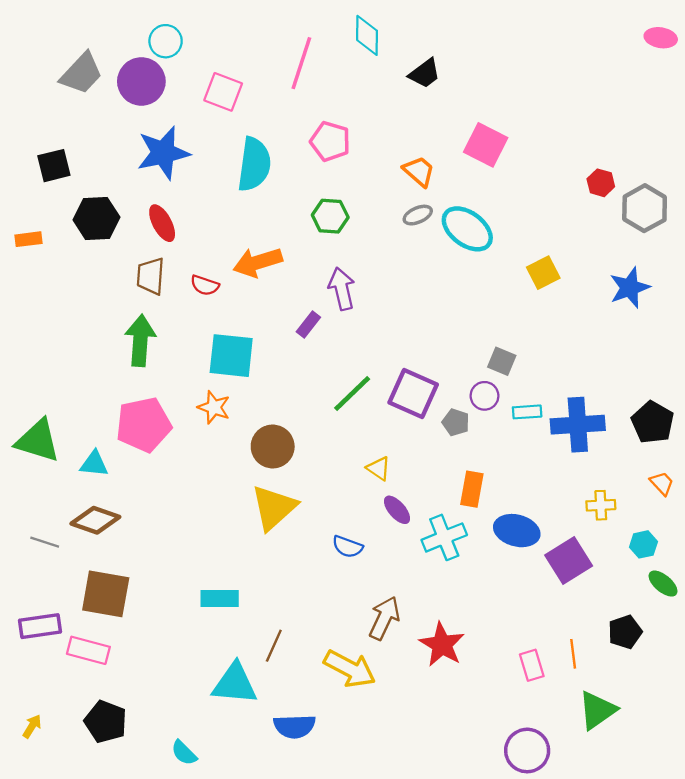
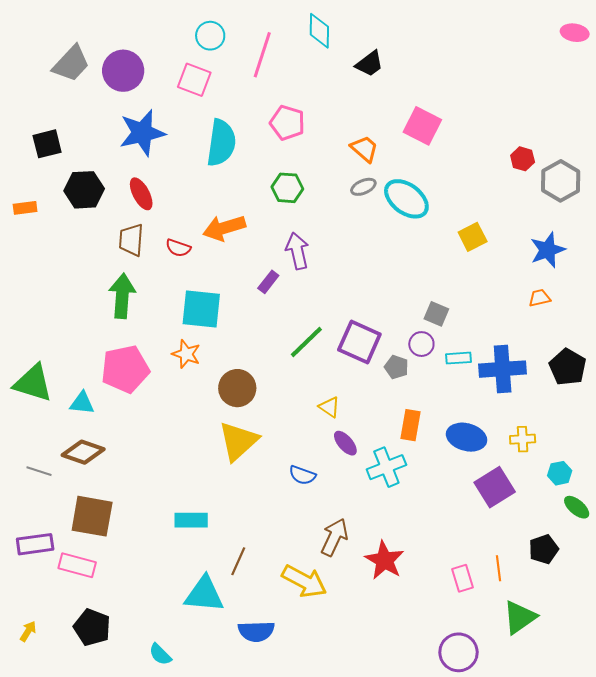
cyan circle: (166, 41) -> (210, 36), moved
orange trapezoid: (662, 483) -> (540, 298), moved, turned -60
blue ellipse: (517, 531) -> (467, 437), moved

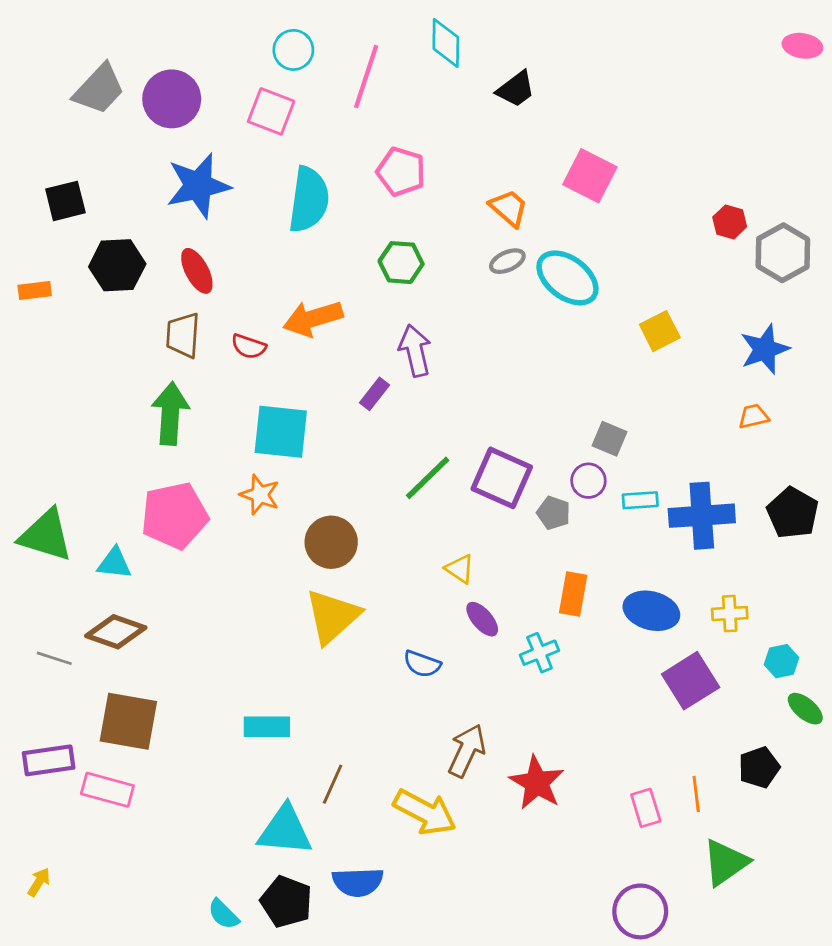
cyan cross: (386, 467) -> (540, 653), size x0.7
black pentagon: (92, 627) -> (286, 902), moved

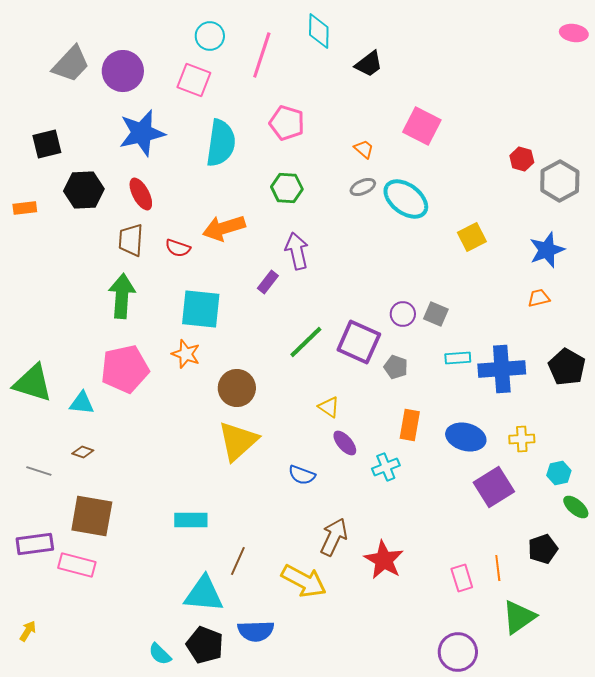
orange trapezoid: (509, 208) -> (364, 149), size x0.7
purple circle: (588, 481) -> (403, 314), moved
brown diamond: (116, 632) -> (83, 452), size x0.5

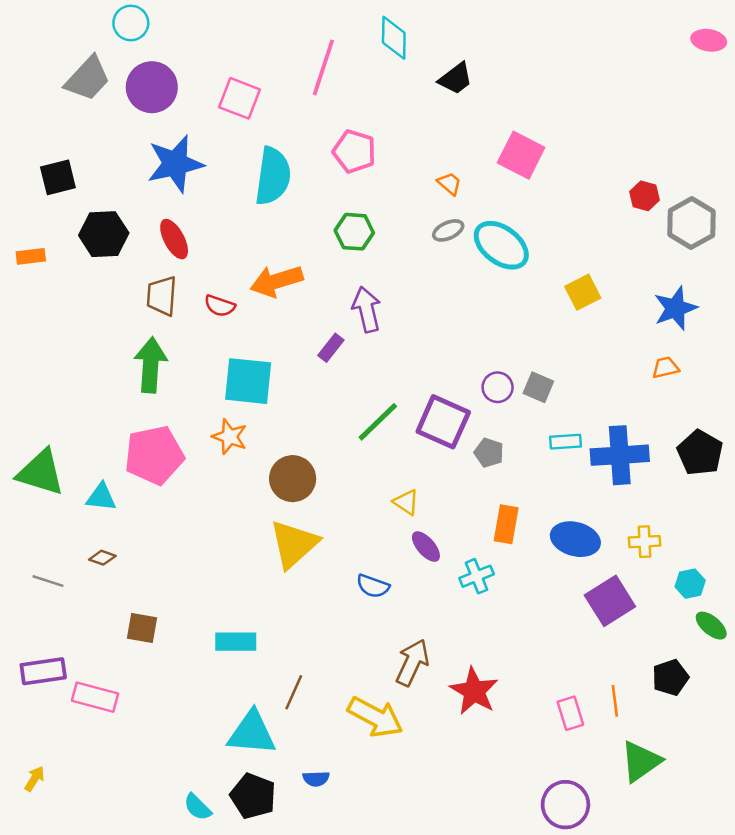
cyan circle: (210, 36) -> (131, 23), moved
brown square: (92, 516) -> (142, 628), moved, size x0.6
blue semicircle: (256, 631) -> (316, 779), size x0.6

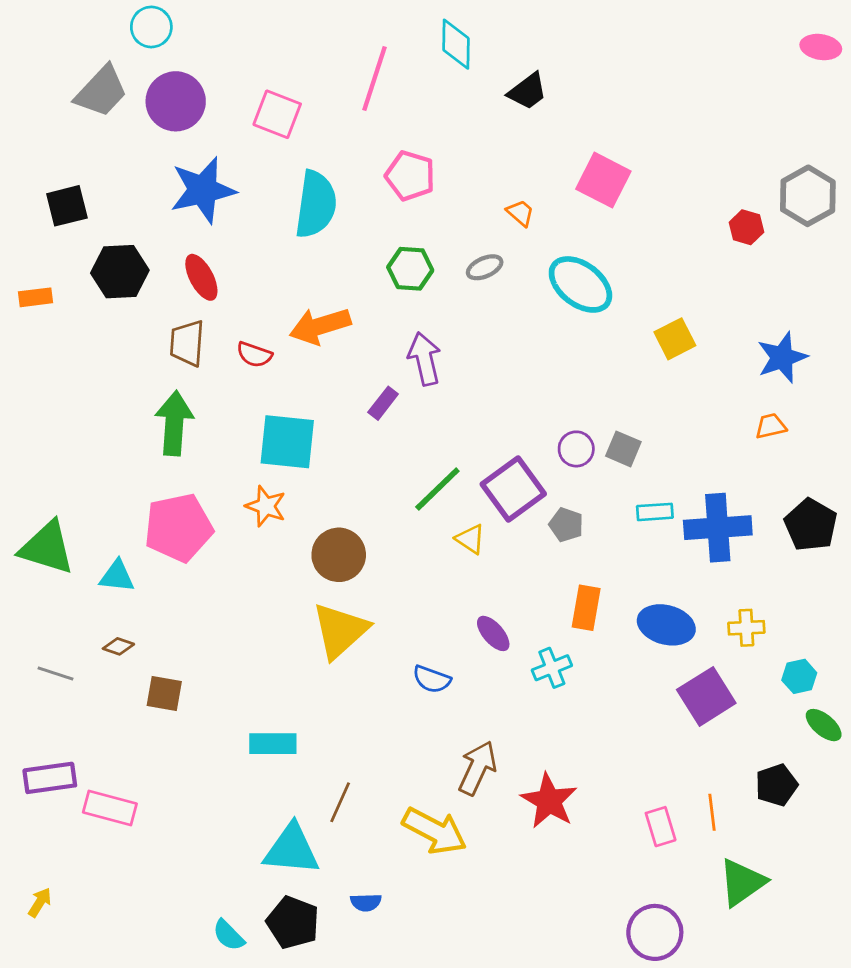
gray hexagon: (691, 223) -> (808, 196), moved
gray ellipse: (448, 230) -> (485, 267), moved
purple square: (443, 422) -> (513, 489), turned 30
yellow triangle: (406, 502) -> (470, 539), moved
brown square: (142, 628) -> (164, 694), moved

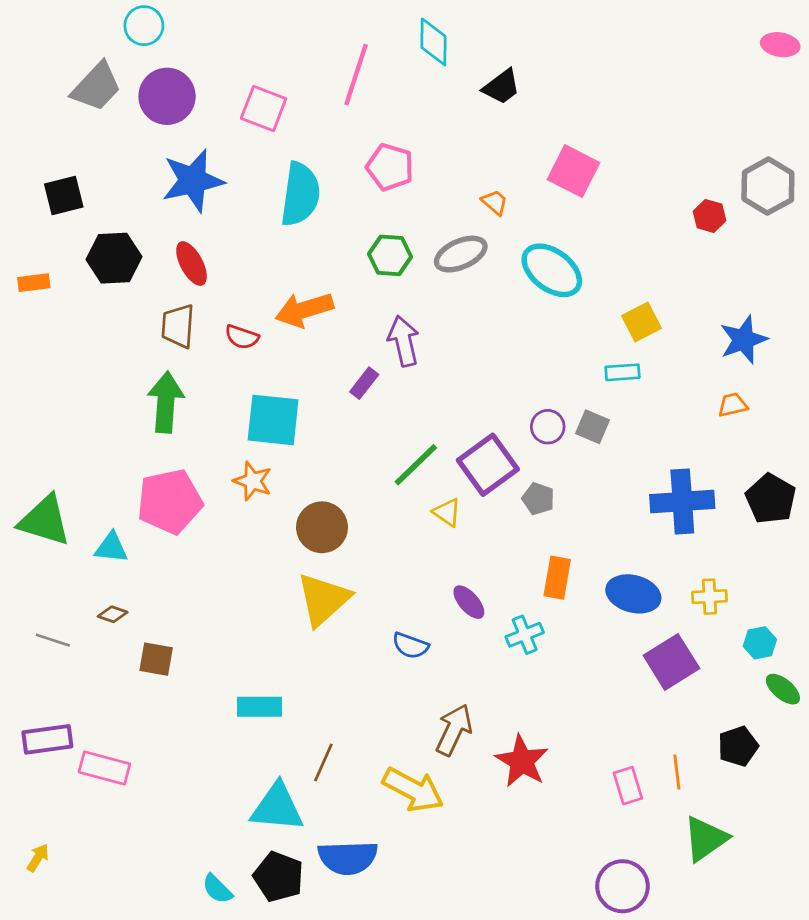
gray ellipse: (485, 267) -> (461, 254), size x1.5
cyan rectangle: (655, 512) -> (622, 372), moved
blue semicircle: (366, 902) -> (348, 858), size x2.0

